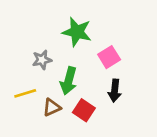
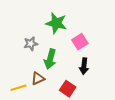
yellow line: (25, 93) -> (18, 88), moved
red square: (84, 110) -> (68, 89), moved

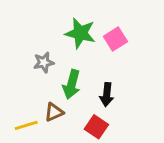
pink square: (80, 42) -> (115, 39), moved
black arrow: (84, 66) -> (107, 95), moved

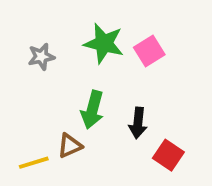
gray star: (44, 62) -> (41, 57), moved
red square: (96, 127) -> (168, 155), moved

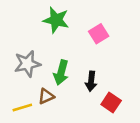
green star: (104, 43) -> (56, 20), moved
gray star: (41, 57) -> (27, 64), moved, size x1.5

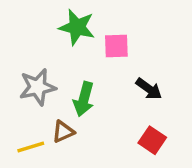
pink square: (99, 34) -> (116, 46), moved, turned 30
black arrow: (91, 81) -> (149, 89), moved, turned -60

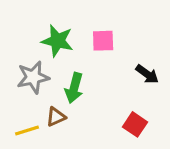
green star: (77, 27) -> (57, 41), moved
black arrow: (149, 89) -> (147, 74), moved

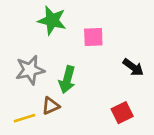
green star: (57, 41) -> (52, 20), moved
red square: (135, 124) -> (122, 113), turned 30

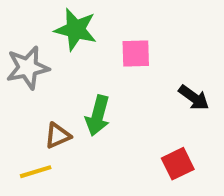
gray star: (30, 70) -> (28, 68), moved
brown triangle: (51, 106) -> (58, 136), moved

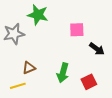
pink square: (136, 54) -> (77, 30), moved
green arrow: (98, 116) -> (63, 73), moved

